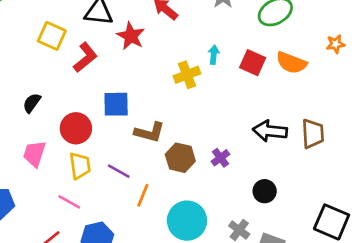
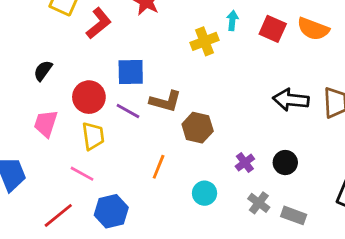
purple cross: (220, 158) -> (245, 163), moved
purple line: (119, 171) -> (128, 111), moved
cyan circle: (187, 221) -> (205, 193), size x0.6

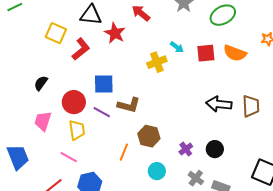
cyan arrow: (232, 20) -> (177, 47), turned 120
red square: (273, 29) -> (206, 53), turned -30
brown hexagon: (198, 128) -> (149, 136), moved

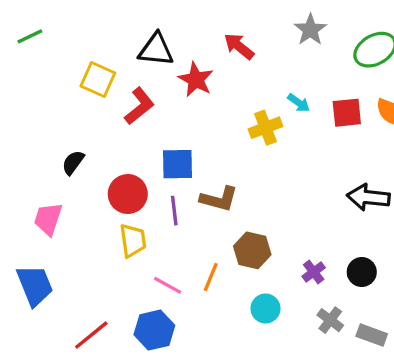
purple line: (102, 112) -> (174, 211), turned 54
pink trapezoid: (43, 121) -> (48, 219), moved
pink line: (69, 157) -> (168, 285), moved

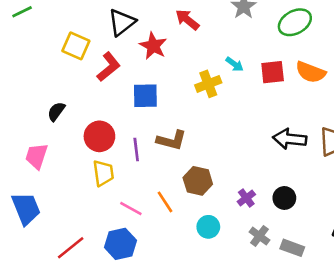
black triangle: (156, 50) -> (122, 22), turned -44
blue square: (178, 164) -> (145, 96), moved
orange line: (211, 277) -> (165, 202), turned -55

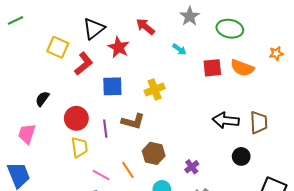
green ellipse: (295, 22) -> (230, 29), turned 40
cyan arrow: (235, 64) -> (179, 49), moved
yellow cross: (208, 84) -> (155, 89), moved
black circle: (284, 198) -> (241, 156), moved

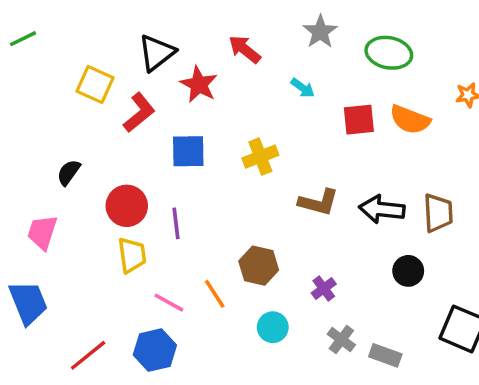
brown L-shape: (133, 121) -> (318, 202), moved

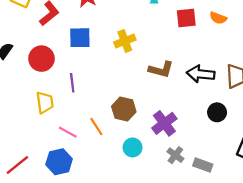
orange semicircle: (410, 120) -> (218, 18), size x0.7
red circle: (127, 206) -> (41, 59), moved
purple cross: (324, 288) -> (164, 123), size x1.6

